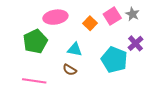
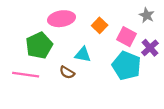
pink square: (112, 16) -> (126, 37), moved, turned -30
brown semicircle: (70, 70) -> (67, 72), moved
pink line: (34, 81) -> (26, 75), moved

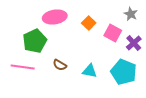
cyan triangle: (83, 54) -> (90, 71), moved
cyan pentagon: (126, 66) -> (124, 72), moved

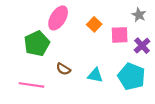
pink ellipse: (55, 17) -> (58, 18), turned -50
pink square: (113, 33) -> (120, 35), turned -30
pink line: (23, 67) -> (31, 85), moved

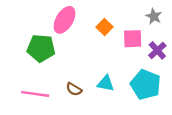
green pentagon: (37, 43) -> (41, 48), turned 30
brown semicircle: (63, 69) -> (74, 89), moved

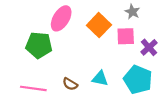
gray star: (154, 16) -> (132, 12), moved
orange square: (104, 27) -> (99, 25), size x1.5

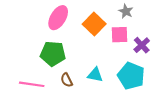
green pentagon: (39, 45) -> (53, 54), moved
brown semicircle: (70, 84) -> (67, 80), turned 32

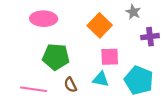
pink ellipse: (58, 18) -> (44, 19), moved, turned 60
pink square: (119, 35) -> (110, 57), moved
purple cross: (142, 45) -> (150, 37), moved, turned 35

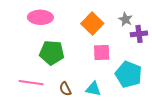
gray star: (133, 12) -> (125, 19), moved
cyan triangle: (101, 79) -> (93, 89), moved
brown semicircle: (70, 85) -> (65, 89), moved

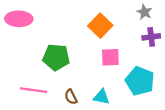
pink ellipse: (40, 17) -> (19, 19), moved
gray star: (125, 19) -> (144, 12), moved

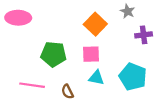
gray star: (144, 12) -> (127, 11), moved
pink square: (110, 57) -> (91, 54), moved
cyan triangle: (101, 97) -> (96, 78), moved

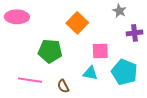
orange square: (95, 24) -> (77, 23), moved
pink square: (91, 54) -> (100, 51), moved

